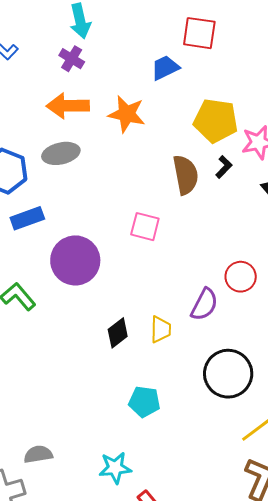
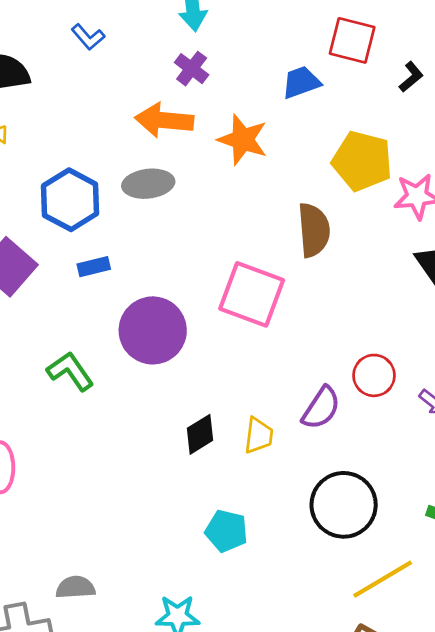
purple cross: (72, 59) -> (192, 69), moved
black L-shape: (224, 167) -> (411, 77), moved
blue rectangle: (27, 218) -> (94, 267), size x0.7
pink square: (145, 227) -> (252, 294), size x1.6

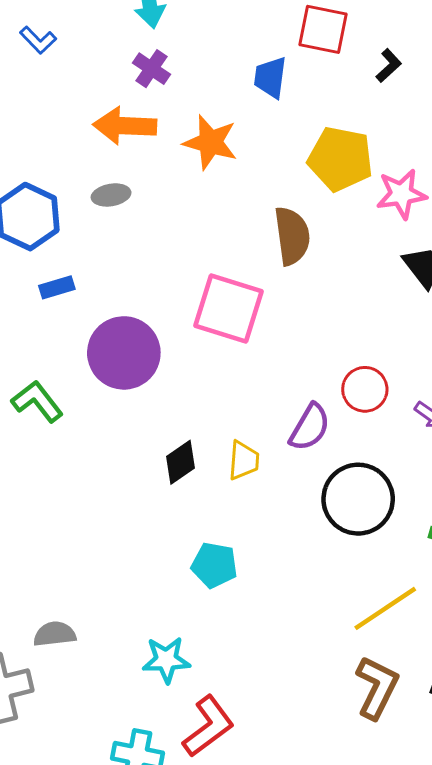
blue trapezoid: (301, 82) -> (270, 77), turned -60
gray ellipse: (148, 184) -> (111, 195), size x0.7
black circle: (344, 505) -> (358, 499), moved

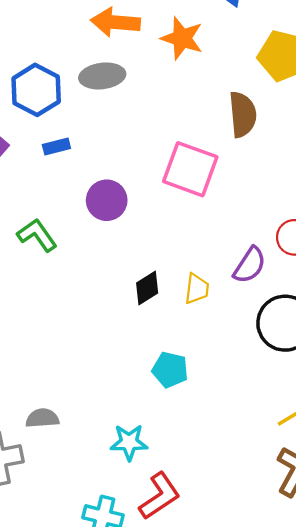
gray ellipse: (111, 195) -> (102, 76), size x1.5
purple circle: (124, 353) -> (107, 200), size x0.7

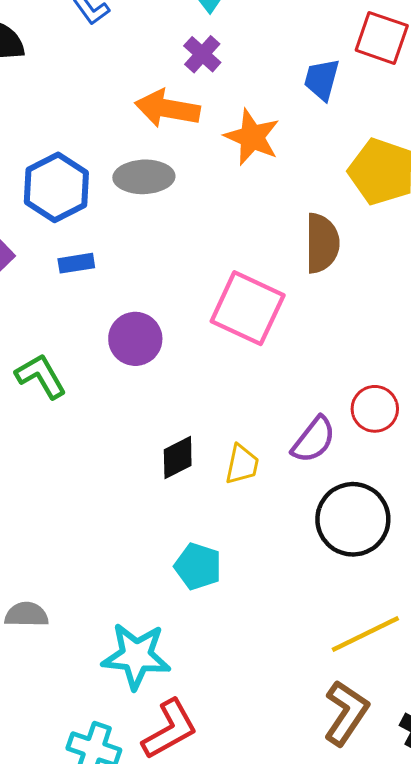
cyan star: (129, 442) -> (136, 656), size x1.4

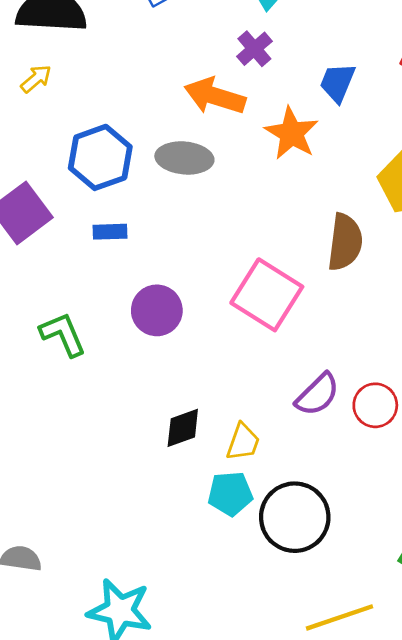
blue trapezoid: (322, 79) -> (338, 83), moved
purple semicircle: (314, 440) -> (317, 395), moved
black circle: (353, 519) -> (295, 517), moved
cyan pentagon: (198, 566) -> (230, 494), moved, turned -30

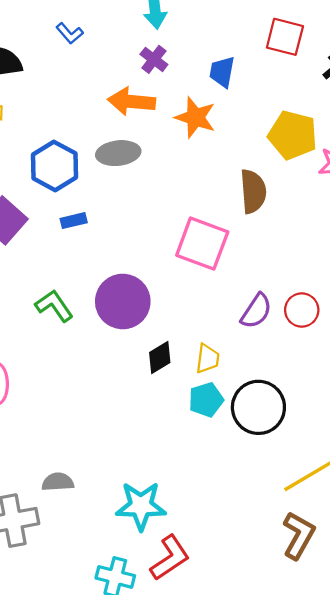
purple circle: (157, 310) -> (123, 302), moved, size x1.4

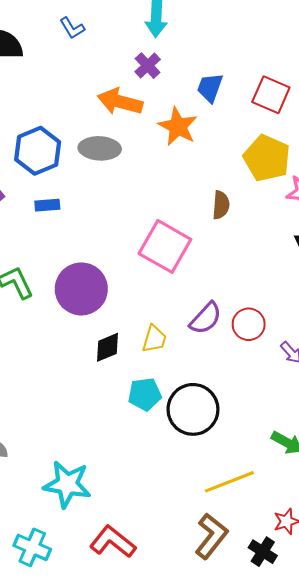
red square: (285, 37) -> (271, 95), moved
brown semicircle: (253, 191) -> (221, 205), size x0.7
yellow trapezoid: (207, 359) -> (154, 339), moved
red L-shape: (170, 558) -> (113, 542), moved, turned -117

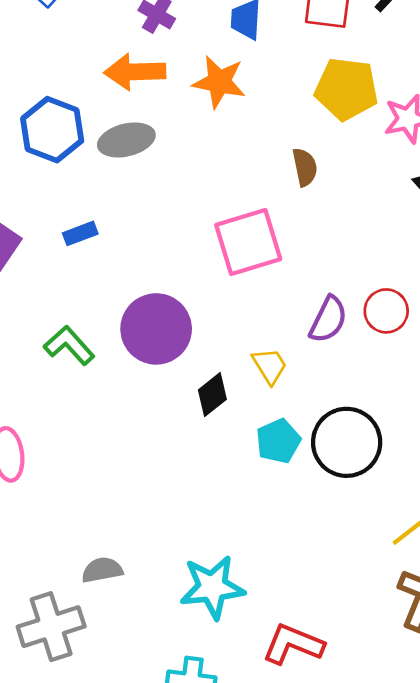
blue hexagon: (38, 151) -> (52, 130), moved
pink square: (165, 246) -> (248, 242), turned -30
yellow trapezoid: (154, 339) -> (270, 366), turned -32

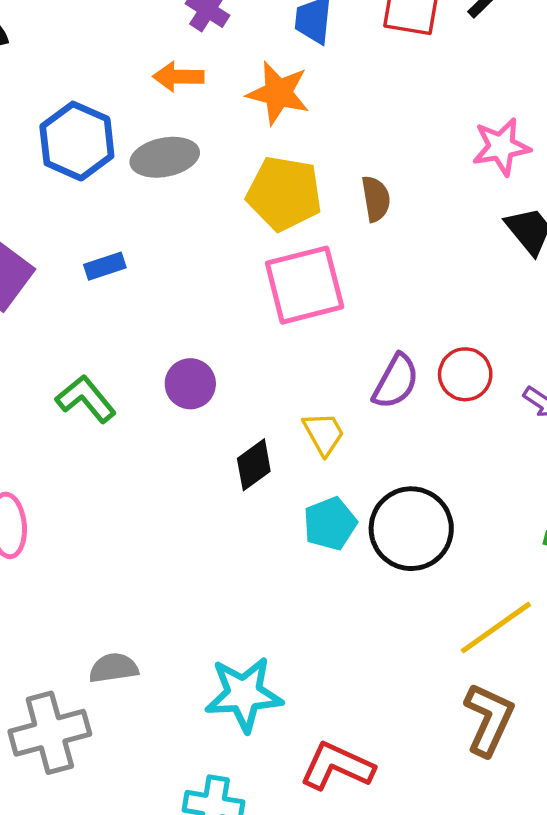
orange arrow: (135, 72) -> (178, 77), size x0.7
yellow pentagon: (346, 89) -> (284, 193), moved
purple circle: (156, 329) -> (190, 384), size x0.6

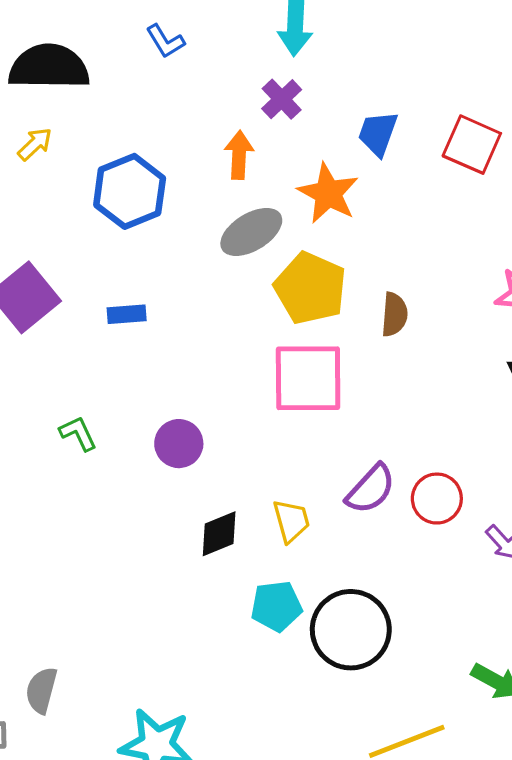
orange arrow: (178, 77) -> (239, 155), turned 78
gray ellipse: (165, 157) -> (251, 232), moved, turned -34
green L-shape: (86, 399) -> (78, 433), size x0.7
gray semicircle: (114, 668) -> (41, 690), turned -81

